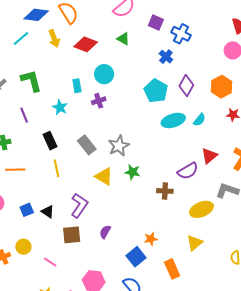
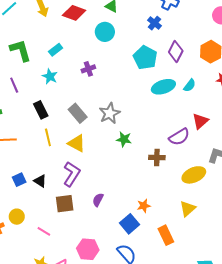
cyan circle: (104, 74) -> (105, 32), moved
cyan rectangle: (77, 86) -> (56, 50), moved, turned 64
yellow triangle: (104, 177) -> (77, 143), moved

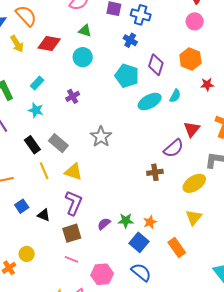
gray rectangle: (78, 113) -> (58, 143), moved
green star: (124, 139) -> (126, 221), moved
blue square: (19, 180) -> (22, 206), moved
purple semicircle: (98, 200) -> (104, 224), turned 32
pink line: (44, 231) -> (71, 259), moved

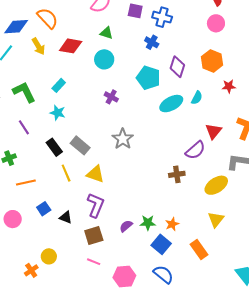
purple cross: (73, 96) -> (111, 97), moved, turned -32

